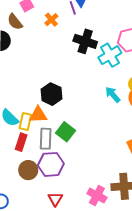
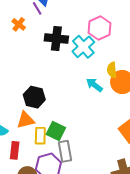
yellow rectangle: (25, 121) -> (40, 136), moved
gray rectangle: (46, 139) -> (65, 151), moved

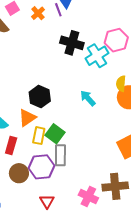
orange cross: (19, 24) -> (38, 13), moved
cyan arrow: (94, 85) -> (88, 98), moved
orange triangle: (26, 120) -> (27, 118), turned -30

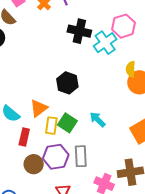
black hexagon: (40, 97) -> (67, 83), moved
cyan arrow: (88, 98) -> (98, 119), moved
gray rectangle: (60, 155) -> (81, 156), moved

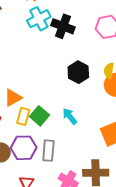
cyan cross: (105, 43) -> (39, 19), moved
black hexagon: (67, 83) -> (78, 72), moved

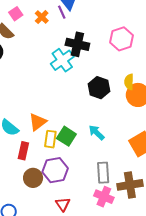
cyan cross: (39, 19) -> (62, 60), moved
gray rectangle: (48, 151) -> (103, 173), moved

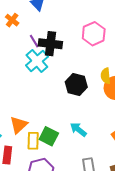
purple line: (62, 12) -> (34, 41), moved

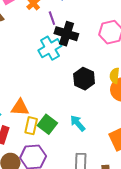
purple line: (34, 41) -> (52, 18), moved
orange triangle: (19, 125) -> (20, 107), turned 36

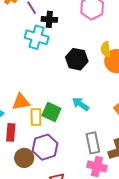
black cross: (66, 34) -> (49, 19), size x0.7
cyan cross: (50, 48) -> (37, 37), turned -30

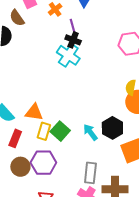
black cross: (49, 19) -> (73, 40), moved
black hexagon: (77, 59) -> (112, 128), moved

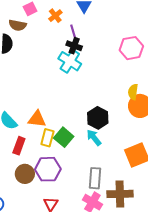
brown semicircle: (17, 18) -> (18, 25), turned -42
black hexagon: (112, 128) -> (98, 118), moved

